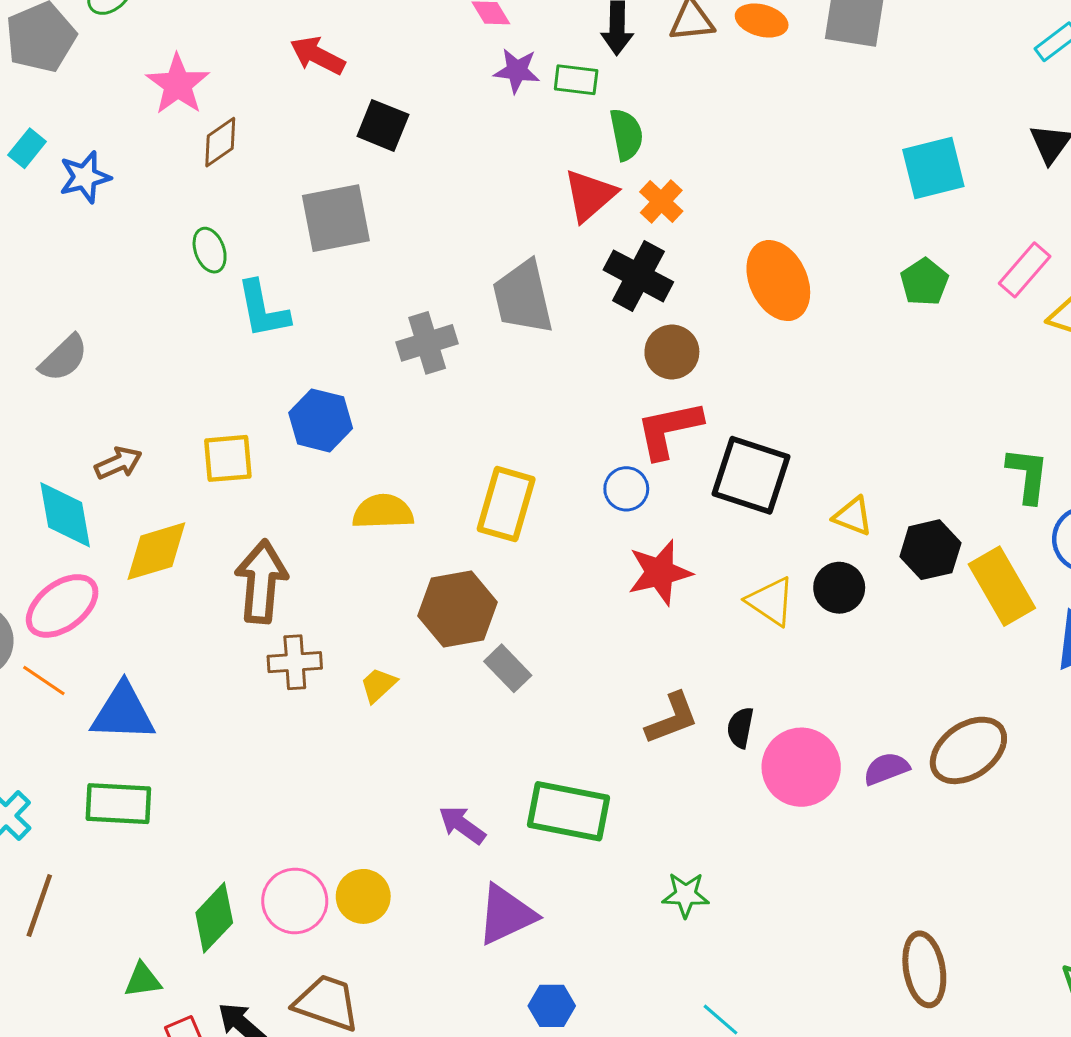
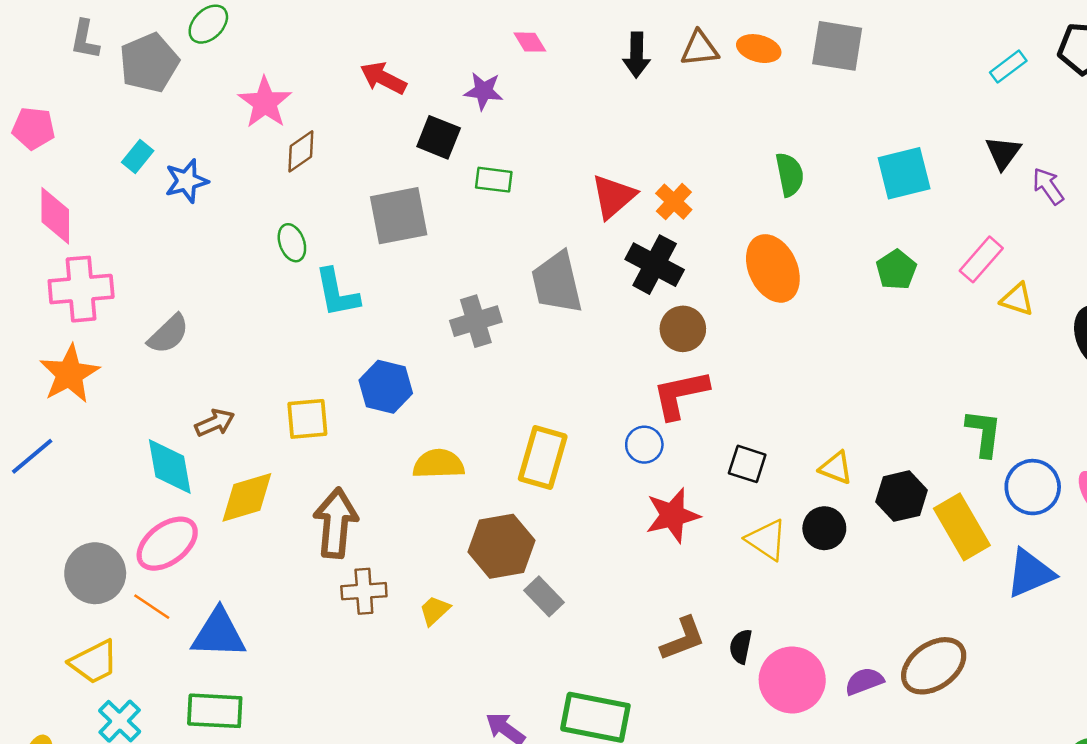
purple star: (517, 71) -> (484, 91), moved
green rectangle: (576, 80) -> (494, 180), moved
green semicircle: (626, 135) -> (790, 175), moved
black square: (751, 475) -> (747, 464), moved, size x0.6

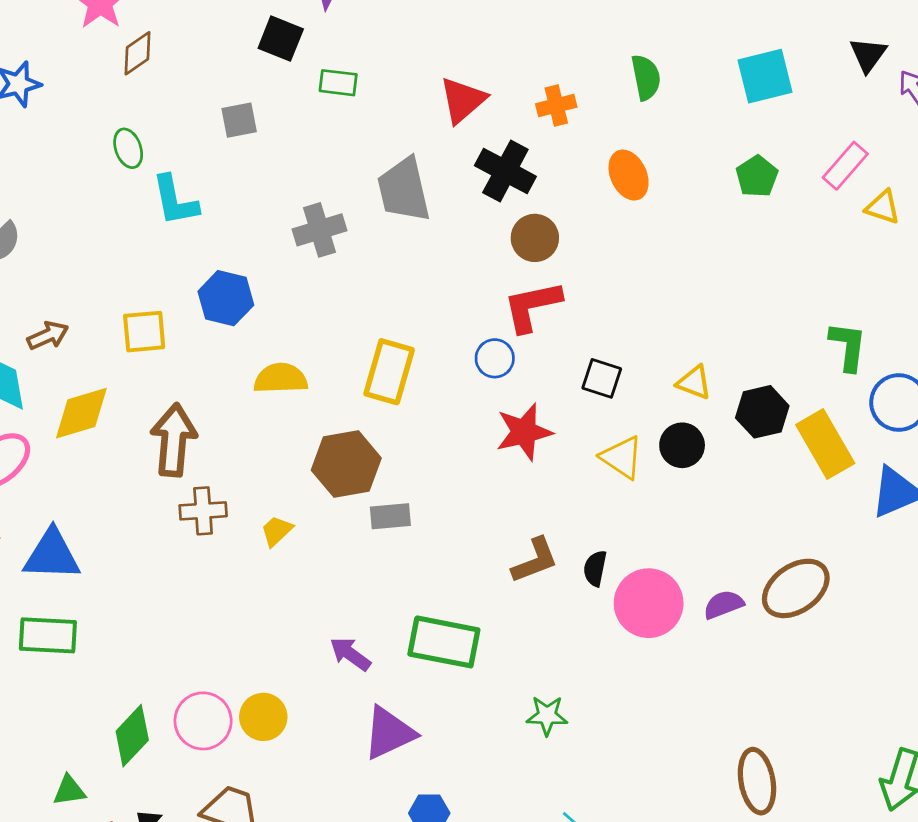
orange cross: (674, 202) -> (556, 105), moved, turned 33
gray square: (399, 216) -> (239, 120), size x0.6
orange ellipse: (773, 268) -> (629, 175), size x0.7
gray rectangle: (544, 596) -> (390, 516), turned -51

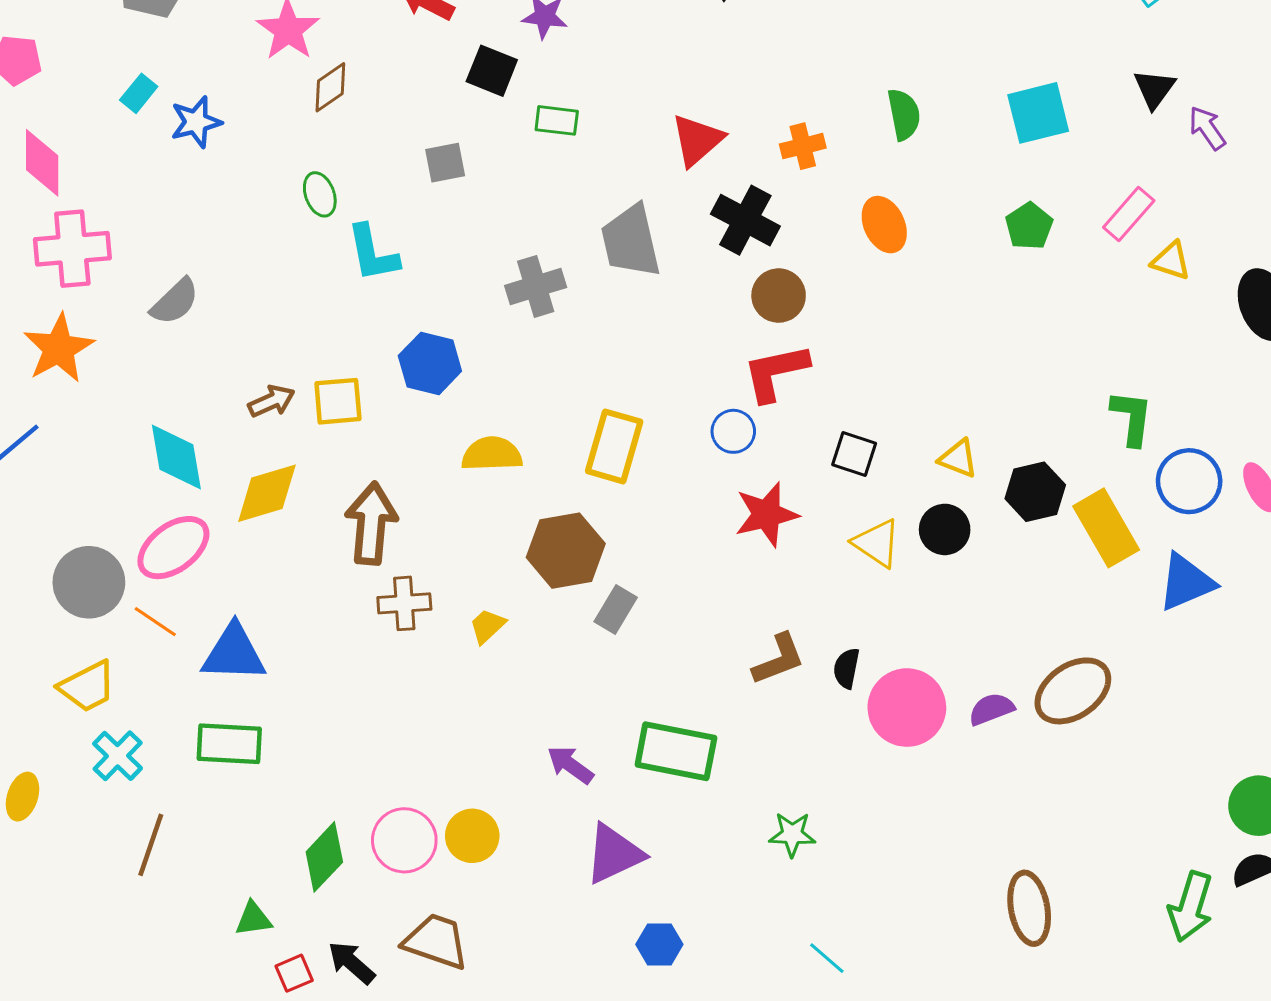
brown arrow: (48, 336) -> (271, 401), moved
gray rectangle: (390, 516) -> (616, 609), turned -54

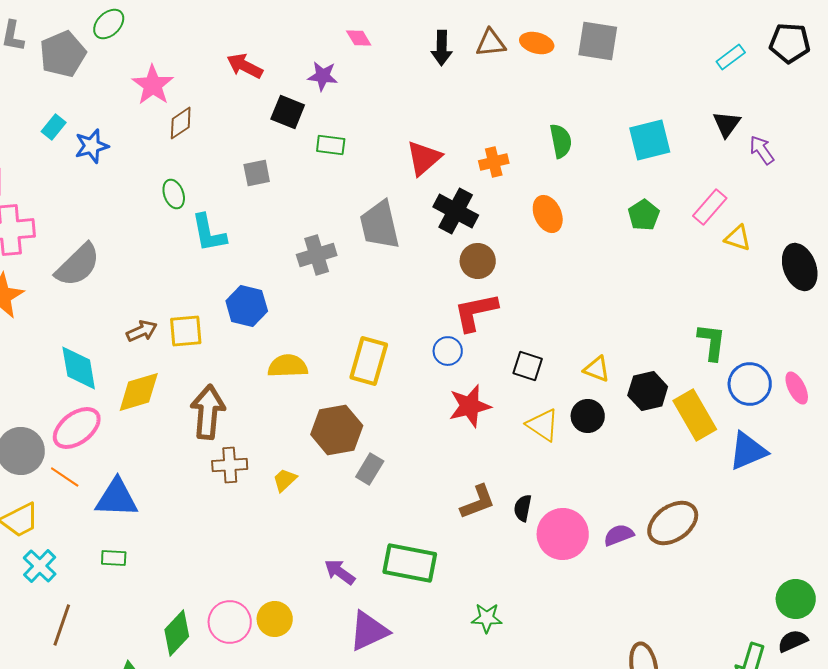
gray semicircle: (175, 302) -> (78, 265), size x1.4
green rectangle: (229, 744) -> (114, 558), size x0.6

